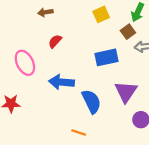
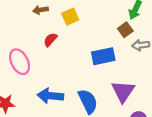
yellow square: (101, 14) -> (70, 17), moved
blue arrow: (61, 82) -> (50, 96), moved

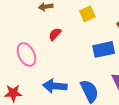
yellow square: (70, 17) -> (87, 14), moved

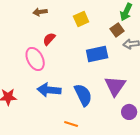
pink ellipse: (26, 54) -> (35, 59), moved

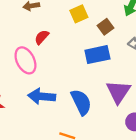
brown square: (117, 30) -> (106, 27), moved

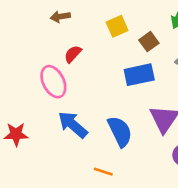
blue arrow: (42, 96) -> (73, 125), turned 36

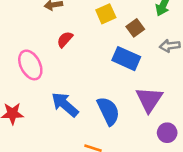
blue rectangle: (139, 75) -> (126, 59), turned 36
pink ellipse: (53, 82) -> (30, 65), moved

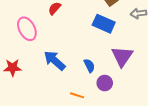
blue semicircle: (108, 111) -> (89, 66), size x0.6
purple circle: (167, 133) -> (105, 83), moved

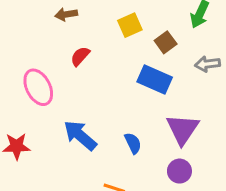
purple circle: (105, 83) -> (179, 171), moved

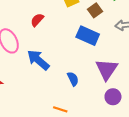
blue arrow: (80, 135) -> (38, 60), moved
purple circle: (179, 171) -> (113, 97), moved

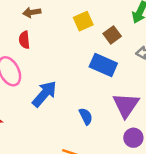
red semicircle: (37, 20) -> (24, 40), moved, turned -48
blue arrow: (38, 60) -> (44, 94), turned 90

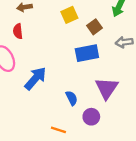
blue rectangle: (103, 65) -> (87, 53), turned -35
purple circle: (133, 138) -> (91, 117), moved

